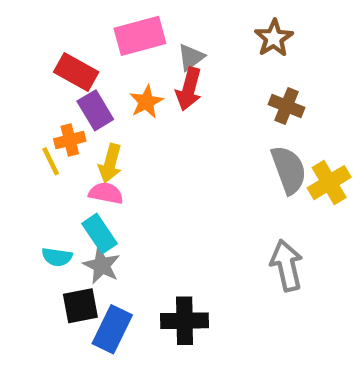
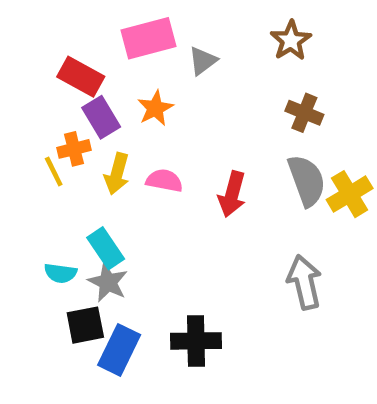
red arrow: (189, 89) -> (232, 194), moved
pink semicircle: (106, 193) -> (164, 181), moved

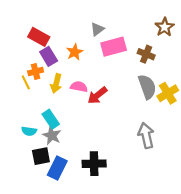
pink rectangle: (149, 38) -> (114, 47), moved
brown star: (291, 40) -> (165, 27), moved
red arrow: (232, 194) -> (97, 95), moved, turned 36

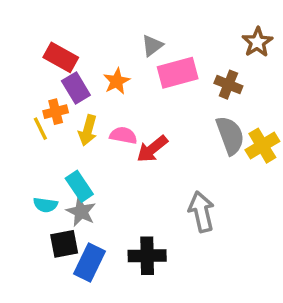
gray arrow: (146, 135) -> (201, 212), moved

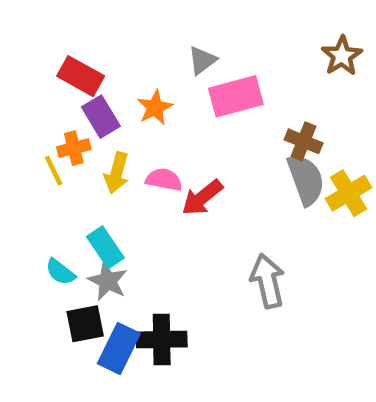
brown cross: (228, 85) -> (304, 141), moved
cyan semicircle: (45, 205) -> (60, 272), turned 30
black cross: (147, 256) -> (162, 339), moved

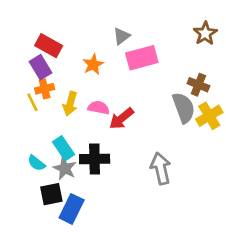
purple rectangle: (101, 117) -> (41, 67), moved
brown cross: (304, 141) -> (198, 85), moved
black cross: (162, 339) -> (95, 159), moved

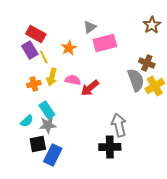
orange cross: (45, 89) -> (34, 84), moved
yellow line: (32, 102) -> (44, 57), moved
black cross: (95, 159) -> (110, 147), moved
cyan semicircle: (36, 163) -> (27, 121), turned -80
gray star: (65, 168) -> (48, 125), turned -30

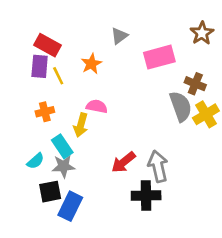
pink rectangle: (105, 43) -> (159, 57), moved
purple rectangle: (30, 50) -> (40, 66), turned 36
yellow arrow: (52, 77) -> (81, 125), moved
red arrow: (90, 88) -> (123, 162), moved

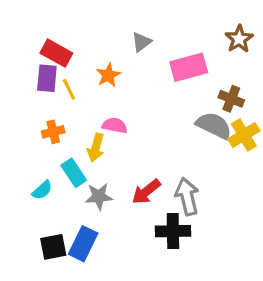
gray semicircle: (181, 106) -> (214, 126), turned -44
gray star: (63, 166) -> (99, 196), moved
black square: (50, 192) -> (53, 247), moved

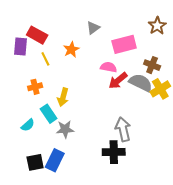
purple rectangle: (47, 78) -> (21, 46), moved
pink semicircle: (115, 126) -> (109, 67), moved
red arrow: (146, 192) -> (118, 81), moved

